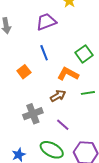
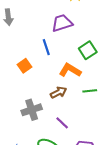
purple trapezoid: (46, 22) -> (62, 23), moved

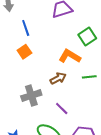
blue line: (46, 47) -> (26, 28), moved

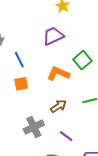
orange square: (24, 52) -> (21, 84), turned 32
orange L-shape: (70, 56) -> (58, 74), moved

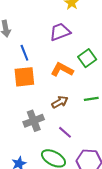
orange square: (21, 84) -> (24, 77), size x1.5

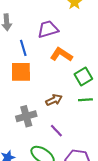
purple trapezoid: (60, 32) -> (48, 29), moved
green square: (87, 58) -> (83, 77), moved
orange L-shape: (62, 70) -> (61, 55), moved

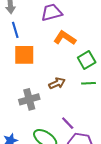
blue line: (23, 48) -> (15, 30), moved
purple line: (56, 131) -> (68, 123), moved

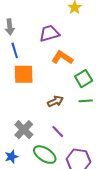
gray cross: (29, 99) -> (24, 130), moved, turned -30
purple line: (68, 123) -> (58, 132), moved

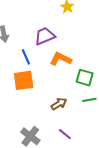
blue line: (15, 50) -> (26, 57), moved
green square: (84, 79) -> (85, 78), turned -36

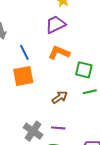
purple trapezoid: (45, 36) -> (56, 24), moved
purple line: (65, 134) -> (58, 128), moved, turned -32

